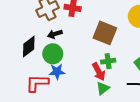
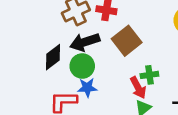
brown square: (105, 33) -> (127, 41), moved, turned 30
black arrow: (55, 34) -> (85, 42), size x1.6

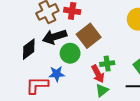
green circle: (82, 66) -> (70, 53), moved

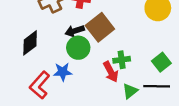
black arrow: (55, 37) -> (75, 31), moved, size x0.7
red L-shape: (37, 85) -> (40, 85), turned -50
green triangle: (102, 90) -> (130, 91), moved

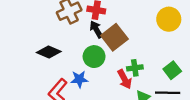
black arrow: (75, 31) -> (96, 29), moved, turned 78
black diamond: (30, 43) -> (49, 52), turned 60

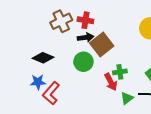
black arrow: (96, 29) -> (85, 37), turned 112
blue star: (79, 79) -> (38, 82), moved

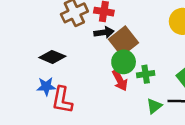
green circle: (83, 62) -> (124, 62), moved
red arrow: (111, 82) -> (120, 80), moved
red L-shape: (51, 93) -> (62, 100), turned -30

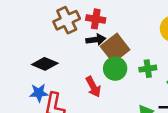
green cross: (146, 74) -> (148, 69), moved
red arrow: (120, 80) -> (93, 87), moved

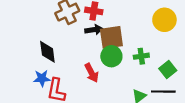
brown square: (115, 48) -> (111, 37), turned 30
black diamond: (45, 64) -> (47, 52), turned 60

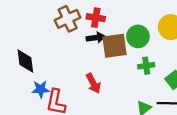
black diamond: (47, 52) -> (25, 61), moved
green circle: (111, 56) -> (138, 36), moved

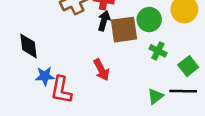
black arrow: (96, 38) -> (104, 21), turned -66
green cross: (146, 66) -> (158, 51), turned 35

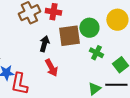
black arrow: (104, 21) -> (44, 44), moved

